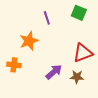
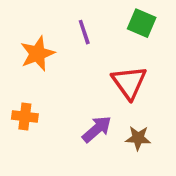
orange star: (29, 41) -> (37, 54), moved
red triangle: (83, 53) -> (129, 82), moved, turned -45

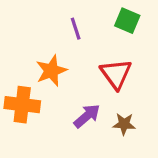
orange star: (37, 54) -> (51, 71), moved
orange cross: (25, 116) -> (22, 105), size x1.5

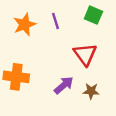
orange star: (51, 71) -> (25, 25), moved

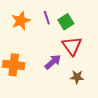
green square: (93, 15) -> (66, 22), moved, turned 35
purple arrow: (64, 85) -> (53, 62), moved

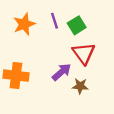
brown star: (77, 77) -> (80, 86), moved

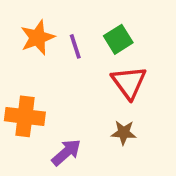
purple line: (55, 21) -> (75, 46), moved
purple arrow: (62, 72) -> (66, 152), moved

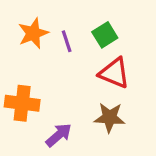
red triangle: (129, 82) -> (114, 73), turned -32
brown star: (124, 133) -> (110, 118), size x1.4

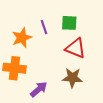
orange star: (33, 33) -> (22, 38), moved
green square: (105, 35) -> (69, 23), turned 35

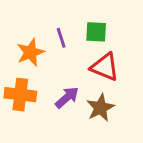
brown star: (72, 78) -> (100, 108), turned -30
purple arrow: (39, 89) -> (67, 98), moved

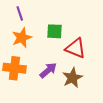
green square: (96, 32) -> (55, 31), moved
purple line: (61, 38) -> (20, 13), moved

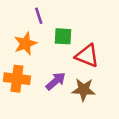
purple line: (20, 13) -> (39, 16), moved
brown star: (72, 78) -> (84, 90), turned 30

